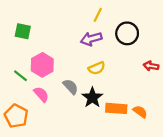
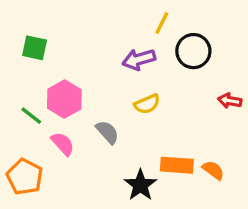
yellow line: (98, 15) -> (162, 23), moved
black star: (92, 98) -> (140, 185), moved

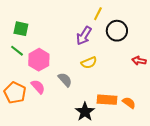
purple arrow: (139, 59) -> (84, 36), turned -42
green line: (31, 116) -> (17, 51), moved
orange pentagon: (25, 177) -> (15, 93), moved

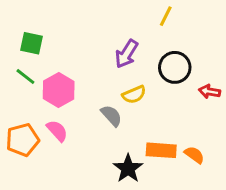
yellow line: (98, 14) -> (166, 16), moved
black circle: (117, 31) -> (175, 67), moved
gray semicircle: (65, 80) -> (111, 116), moved
orange pentagon: (15, 93) -> (22, 140), turned 30

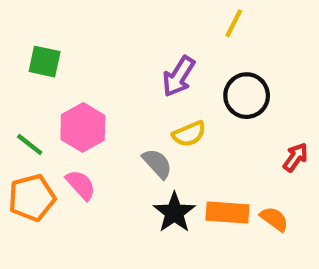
green line: (25, 76) -> (30, 144), moved
red arrow: (209, 92) -> (295, 157), moved, turned 115
black star: (128, 168) -> (174, 213), moved

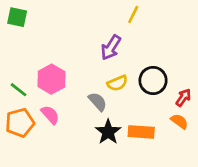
yellow line: (234, 23) -> (133, 15), moved
green square: (45, 62) -> (17, 17), moved
black circle: (247, 96) -> (153, 80), moved
orange semicircle: (274, 219) -> (179, 121), moved

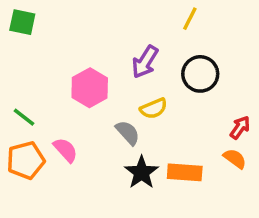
yellow line: (133, 15) -> (190, 19), moved
pink hexagon: (51, 79) -> (90, 88), moved
black circle: (153, 80) -> (200, 74), moved

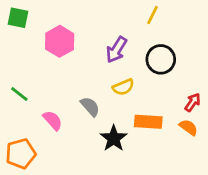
pink hexagon: (90, 88) -> (60, 41), moved
gray semicircle: (128, 133) -> (90, 106), moved
orange pentagon: (26, 160) -> (21, 154), moved
orange rectangle: (185, 172) -> (148, 122), moved

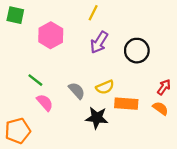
yellow line: (152, 15) -> (93, 13), moved
yellow semicircle: (123, 87) -> (105, 87), moved
green line: (19, 94) -> (35, 80), moved
black star: (114, 138) -> (97, 118), turned -30

